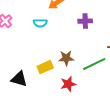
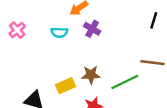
purple cross: (85, 21) -> (92, 29), moved, turned 32

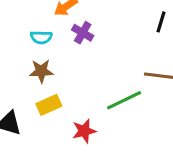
brown star: (91, 75) -> (41, 71), moved

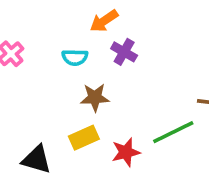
brown star: (41, 71) -> (95, 97), moved
red star: (84, 131) -> (126, 152), moved

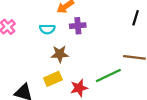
purple cross: (124, 52) -> (78, 26), turned -35

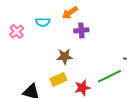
cyan semicircle: (47, 29) -> (43, 22), moved

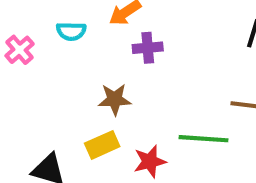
green line: (109, 76) -> (203, 139), turned 30

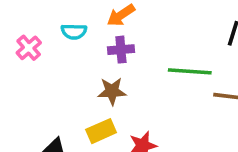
purple cross: (148, 48) -> (121, 50), moved
green line: (203, 139) -> (190, 71), moved

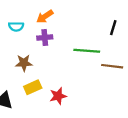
brown star: (112, 91) -> (24, 63), moved

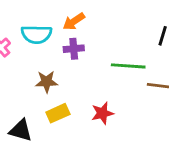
cyan semicircle: (16, 26) -> (36, 34), size x1.5
red star: (58, 96) -> (102, 113), moved

